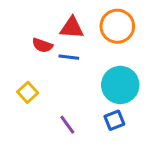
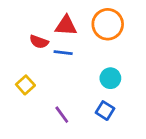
cyan circle: (120, 85) -> (110, 78), size x0.6
blue square: (114, 120) -> (105, 111), turned -36

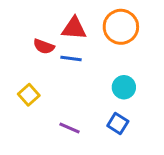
purple line: (62, 115) -> (70, 128), turned -30

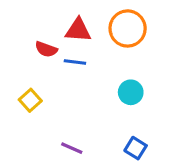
blue square: (118, 124) -> (136, 148), moved
purple line: (70, 128) -> (72, 148), moved

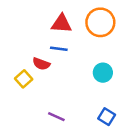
red semicircle: (46, 49) -> (41, 64), moved

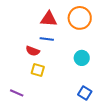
yellow square: (24, 79) -> (38, 70), moved, turned -32
purple line: (56, 117) -> (17, 93), moved

